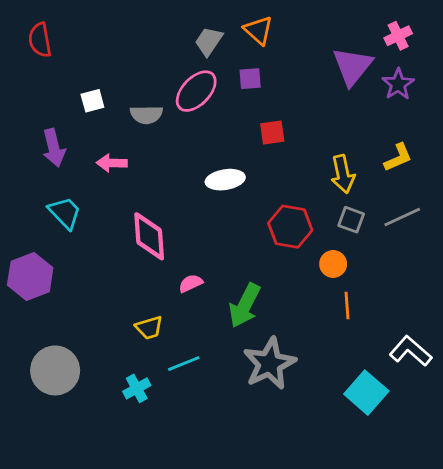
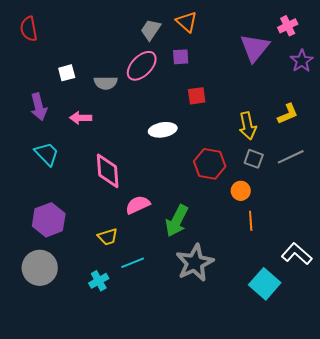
purple star: (398, 84) -> (302, 61), moved
purple hexagon: (30, 276) -> (49, 220), moved
pink semicircle: (191, 283) -> (138, 205), size x1.4

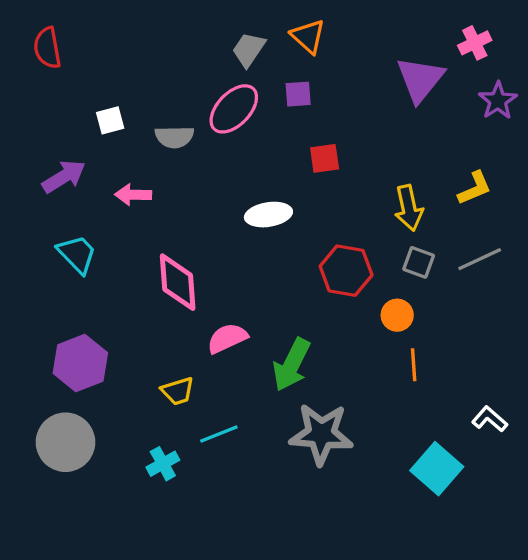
purple arrow: (39, 107) -> (64, 177), turned -108
white L-shape: (297, 254) -> (490, 419), size x0.7
gray star: (195, 263) -> (321, 434), turned 30

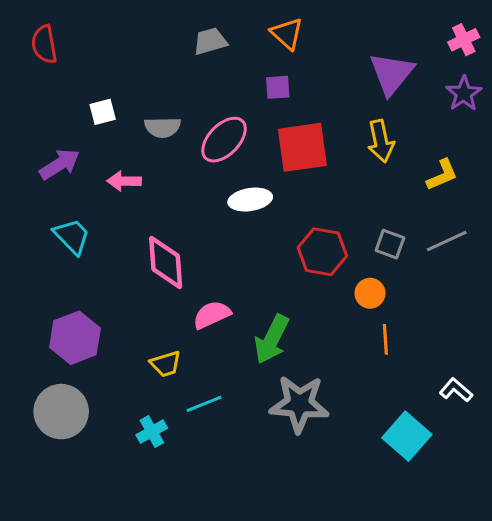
pink cross: (475, 43) -> (464, 40), moved
gray trapezoid: (249, 49) -> (210, 41), moved, turned 40
pink ellipse: (234, 109) -> (224, 140), moved
red square: (325, 158) -> (302, 147), size x1.8
yellow arrow: (409, 208) -> (381, 141), moved

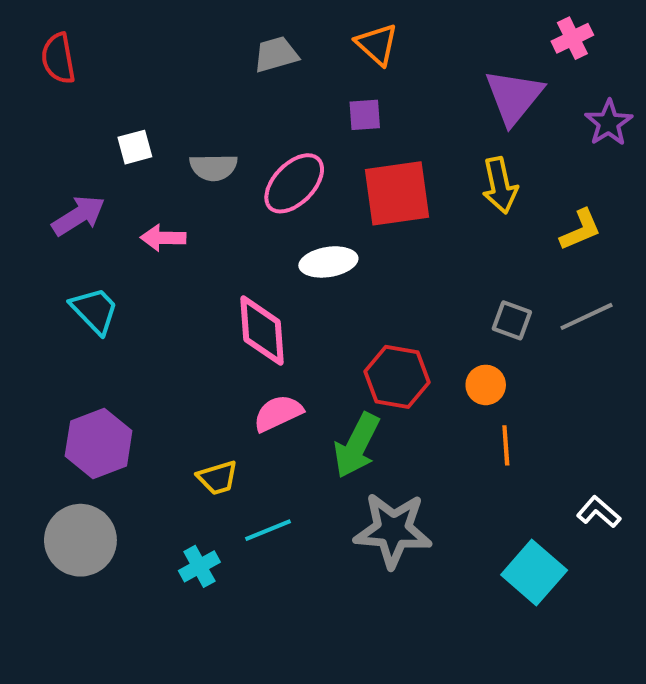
pink cross: (464, 40) -> (572, 38), moved
red hexagon: (322, 252) -> (397, 377), moved
pink diamond: (166, 263) -> (262, 331), moved

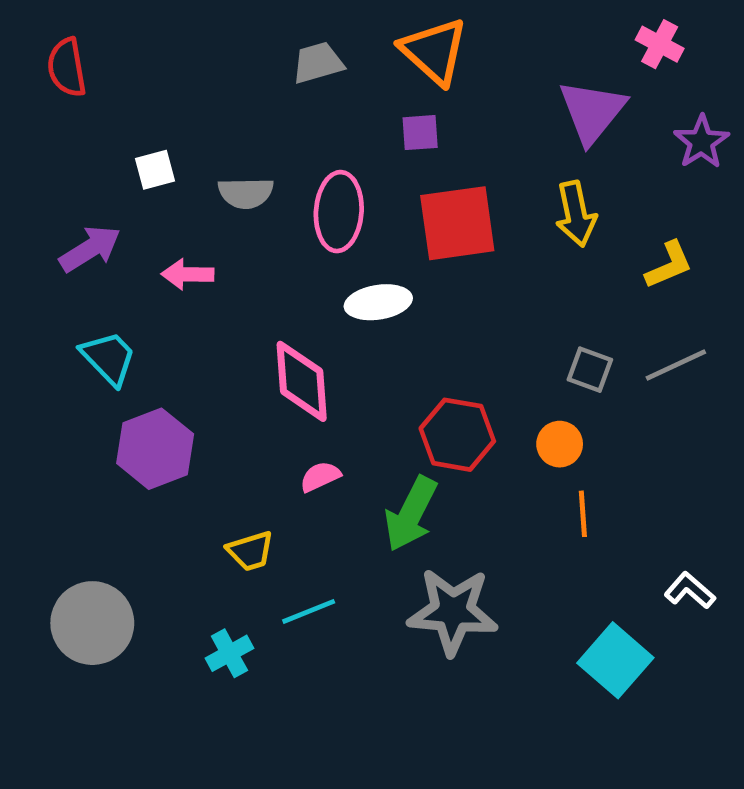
pink cross: (572, 38) -> (660, 44), turned -36
orange triangle: (377, 44) -> (434, 51), size x1.4
pink ellipse: (294, 183) -> (339, 212), turned -40
pink semicircle: (278, 413) -> (320, 477), size x0.7
purple hexagon: (99, 443) -> (155, 449), moved

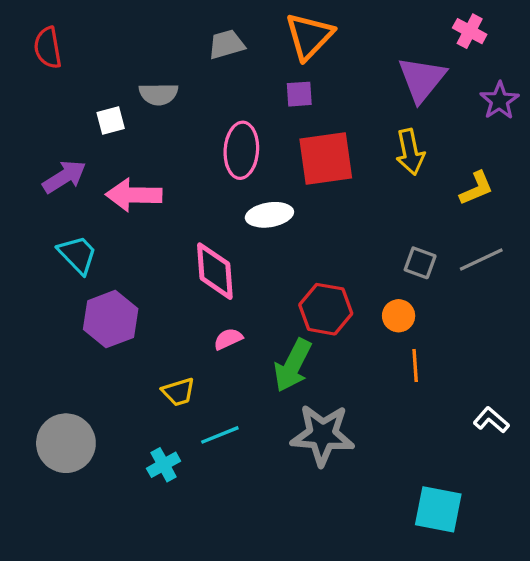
orange triangle: (434, 51) -> (309, 36), turned 32
gray semicircle: (246, 193) -> (159, 94), moved
pink arrow: (188, 274) -> (134, 195), size x1.5
cyan square: (615, 660) -> (438, 509), moved, turned -30

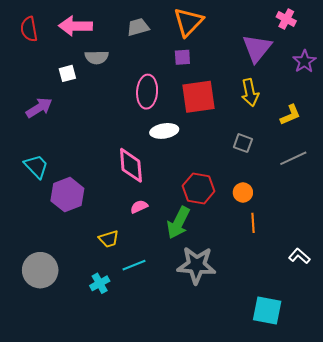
pink arrow: (134, 195) -> (75, 26), moved
cyan trapezoid: (78, 255) -> (36, 166), moved
gray square: (420, 263) -> (243, 143), moved

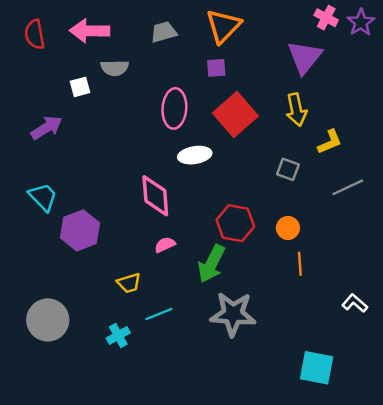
pink cross: (286, 19) -> (326, 18), moved
purple star: (304, 61) -> (361, 22), moved
red square: (199, 97) -> (235, 114), turned -33
yellow L-shape: (290, 115) -> (330, 142), moved

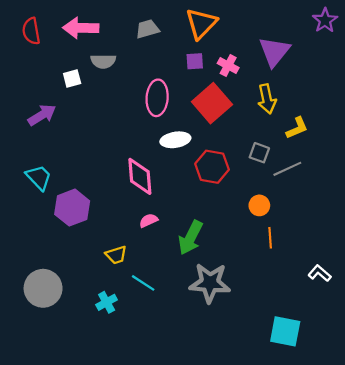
pink cross: (326, 18) -> (228, 66), moved
gray line: (348, 187) -> (287, 169), moved
red hexagon: (235, 223) -> (212, 167), moved
cyan line: (159, 314) -> (143, 283), turned 55

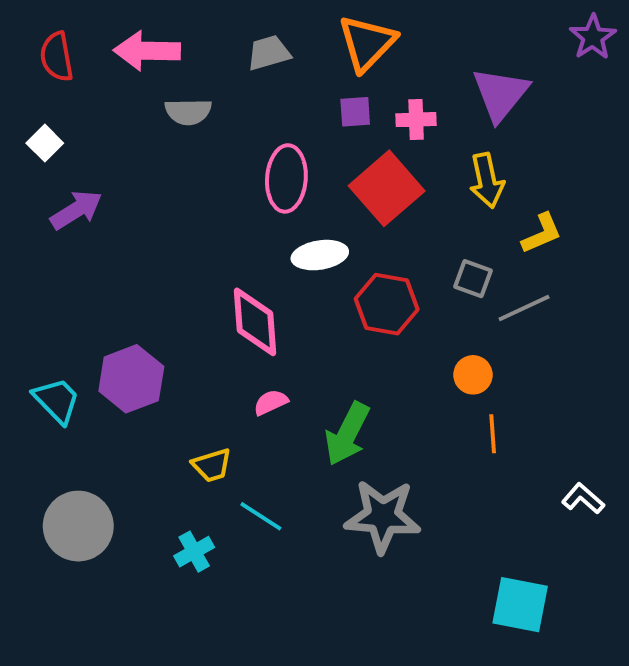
pink cross: (228, 66) -> (416, 120), turned -30
white square: (72, 78) -> (45, 143), moved, turned -30
cyan trapezoid: (39, 177) -> (57, 400), moved

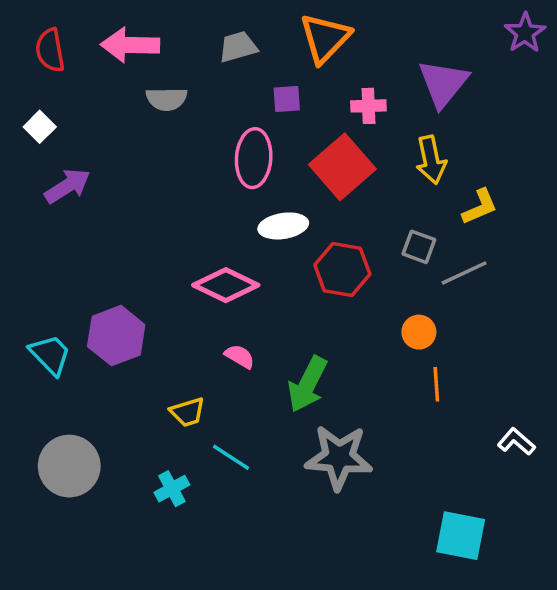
purple square: (355, 112) -> (287, 99), moved
pink diamond: (255, 322) -> (226, 285), turned -60
pink semicircle: (271, 402) -> (240, 356), turned 56

